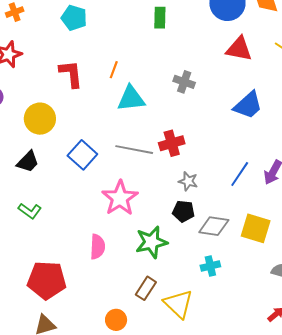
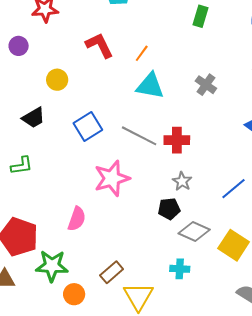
red L-shape: (71, 74) -> (99, 45), turned -36
yellow circle: (40, 119) -> (57, 80), size x0.7
green L-shape: (30, 211) -> (22, 166), turned -60
black pentagon: (183, 211) -> (169, 209), turned -30
green star: (151, 242) -> (52, 266), moved

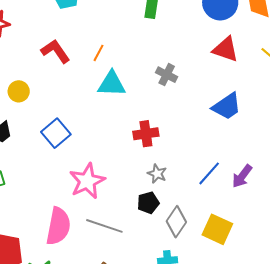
gray line: (139, 136) -> (104, 226), moved
pink semicircle: (77, 219) -> (58, 226), size x1.5
gray diamond: (194, 232) -> (176, 222), turned -72

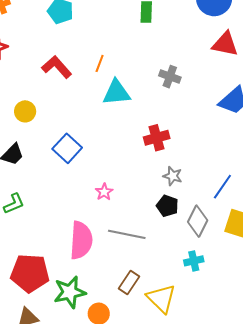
blue line: (209, 173) -> (222, 187), moved
pink star: (87, 181) -> (104, 192), size x0.5
black pentagon: (148, 203) -> (167, 206), turned -30

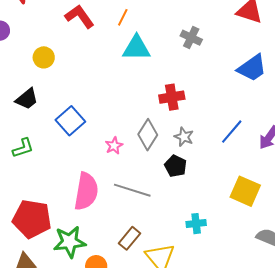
blue square: (67, 148) -> (70, 121), moved
blue line: (222, 187) -> (232, 132), moved
gray diamond: (198, 221) -> (148, 135), moved

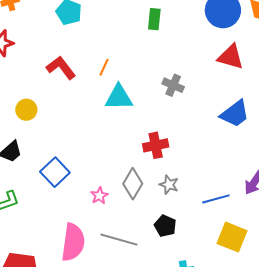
blue line: (232, 132) -> (216, 199), moved, turned 36
black pentagon: (176, 166) -> (165, 226), moved

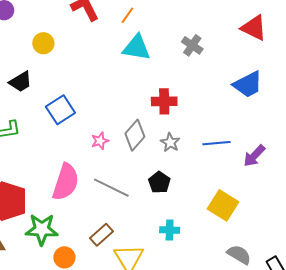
blue line: (216, 199) -> (217, 143), moved

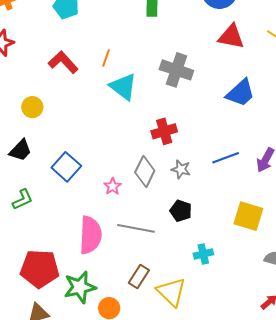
gray cross: (192, 45) -> (176, 70), size x1.5
cyan triangle: (137, 48) -> (123, 87), turned 44

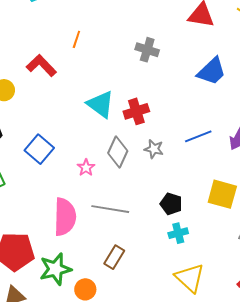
red L-shape: (63, 62) -> (41, 66), moved
gray cross: (176, 70) -> (147, 50), size x0.7
cyan triangle: (123, 87) -> (101, 104), moved
black pentagon: (181, 211) -> (171, 204), moved
yellow triangle: (171, 292) -> (190, 278), moved

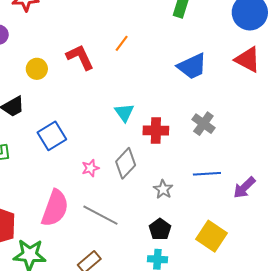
gray cross: (147, 50) -> (203, 124), moved
blue trapezoid: (212, 71) -> (192, 66), moved
cyan triangle: (101, 104) -> (124, 113), size x0.7
gray star: (154, 149) -> (163, 189), moved

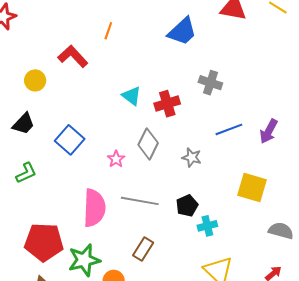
black pentagon: (160, 229) -> (187, 206), moved, turned 30

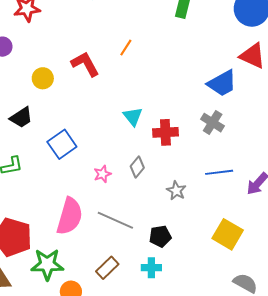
blue trapezoid: (182, 31) -> (222, 83), moved
gray diamond: (148, 144) -> (137, 167), size x0.7
cyan cross: (207, 226) -> (151, 268), moved

